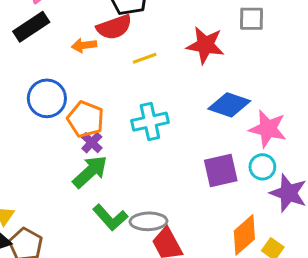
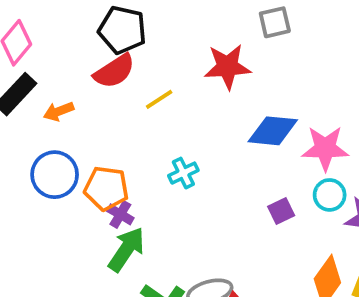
orange arrow: (84, 45) -> (59, 111), moved
cyan cross: (150, 122) -> (183, 173), size x0.7
purple square: (221, 170) -> (281, 211), size x0.6

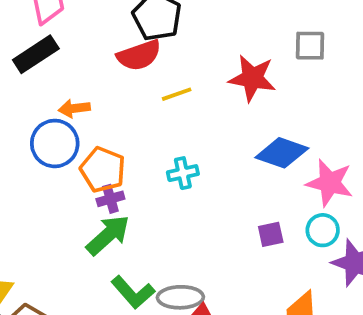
orange arrow: (59, 111) -> (74, 108), moved
purple cross: (120, 214) -> (110, 199), turned 30

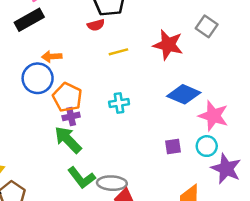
gray square: (310, 46) -> (207, 26), turned 30
red semicircle: (139, 55) -> (96, 25), size x0.6
green arrow: (108, 235) -> (68, 140), turned -96

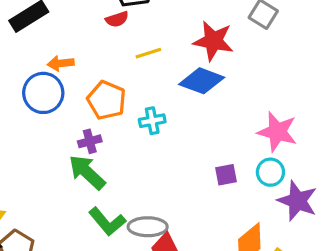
blue diamond: (184, 94) -> (202, 81), moved
orange pentagon: (67, 97) -> (107, 100), moved

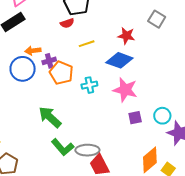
red star: (213, 41) -> (126, 36), size x0.7
pink star: (277, 132) -> (125, 90), moved
purple cross: (90, 141) -> (49, 61), moved

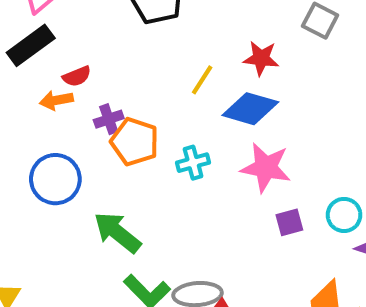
red semicircle: (67, 23) -> (77, 76), moved
yellow line: (87, 44) -> (202, 80), moved, turned -35
orange arrow: (33, 51) -> (56, 100), moved
blue circle: (23, 69) -> (55, 179), moved

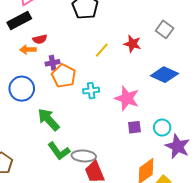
blue diamond: (250, 109) -> (164, 75), moved

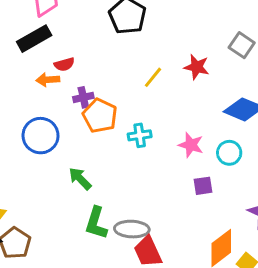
pink star: (127, 98) -> (191, 145), size x0.7
green arrow: (49, 120) -> (80, 179), size x0.7
cyan circle: (162, 128) -> (229, 153), moved
green L-shape: (59, 151) -> (96, 223), turned 55

